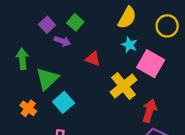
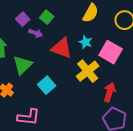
cyan star: (129, 45) -> (86, 42), moved
red triangle: (93, 59) -> (62, 48), size x1.6
cyan square: (64, 102) -> (47, 85), moved

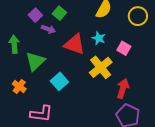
pink square: (111, 52) -> (124, 48), size x0.6

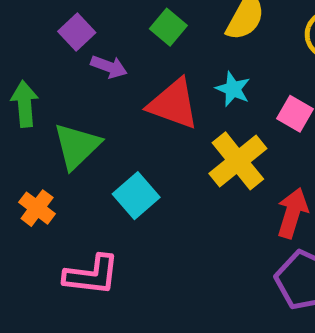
green square: (59, 13) -> (168, 27), moved

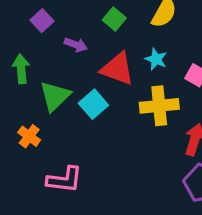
purple square: (77, 32) -> (42, 21), moved
yellow cross: (238, 161) -> (159, 106), turned 33
cyan square: (136, 196) -> (93, 104), moved

